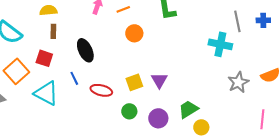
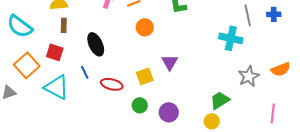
purple triangle: (159, 80) -> (170, 62), moved
green trapezoid: (188, 109) -> (220, 100), moved

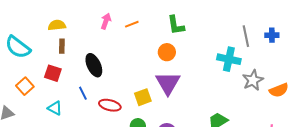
orange circle: (145, 27) -> (167, 52), moved
purple triangle: (170, 62) -> (168, 83), size x1.5
orange square: (27, 65) -> (25, 86), size x0.7
gray star: (249, 76) -> (253, 80), moved
cyan triangle: (57, 87) -> (55, 108), size x0.6

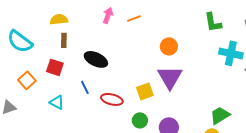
green L-shape: (176, 25) -> (213, 22), moved
black ellipse: (94, 65) -> (96, 59), turned -40

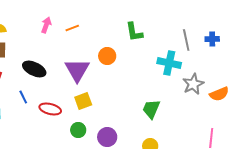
green L-shape: (213, 22) -> (134, 32), moved
purple triangle: (170, 77) -> (77, 70), moved
green trapezoid: (220, 115) -> (151, 109), moved, turned -35

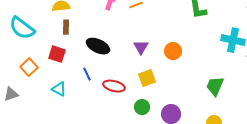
orange circle: (107, 56) -> (173, 51), moved
purple triangle: (77, 70) -> (141, 47), size x0.6

